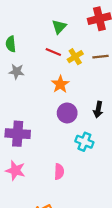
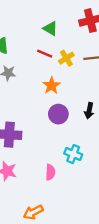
green triangle: (59, 27) -> (50, 29), turned -42
cyan cross: (84, 142) -> (73, 154), moved

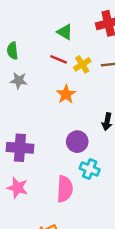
purple circle: (58, 114) -> (77, 142), moved
pink semicircle: (50, 172) -> (65, 189), size x1.5

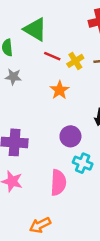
green triangle: (65, 32) -> (35, 29), moved, size x1.5

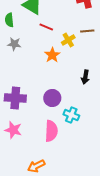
yellow cross: (75, 61) -> (68, 40), moved
purple circle: (70, 136) -> (52, 98), moved

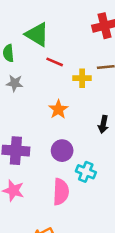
yellow cross: (68, 40) -> (82, 78), turned 32
orange star: (52, 55) -> (58, 109), moved

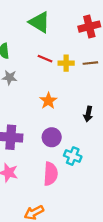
green triangle: (37, 34) -> (39, 22), moved
yellow cross: (82, 78) -> (66, 63), moved

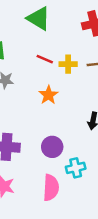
orange star: (48, 101) -> (48, 95), moved
cyan cross: (73, 156) -> (76, 168), turned -35

